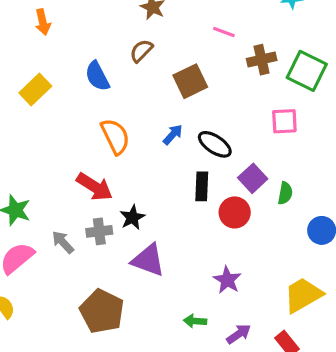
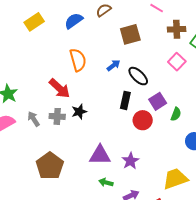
blue semicircle: (97, 76) -> (74, 21), turned 72
pink square: (284, 121) -> (177, 62), moved, turned 36
purple triangle: (148, 260) -> (100, 155), moved, turned -30

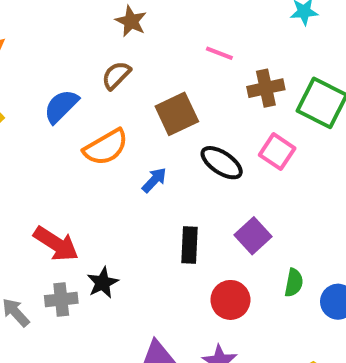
orange semicircle: (78, 60) -> (106, 147), moved, turned 85
black ellipse: (138, 76) -> (222, 163), moved
green semicircle: (176, 114) -> (294, 283), moved
red circle: (143, 120) -> (230, 300), moved

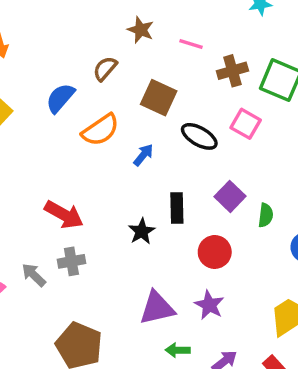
brown star: (131, 21) -> (141, 30), moved
brown square: (177, 114) -> (159, 98), turned -36
black star: (103, 283) -> (142, 231), moved
green semicircle: (294, 283) -> (266, 215), moved

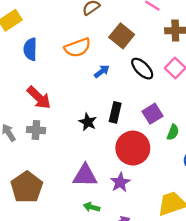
blue semicircle: (60, 98) -> (30, 49), moved, turned -55
black star: (142, 231) -> (88, 122), turned -30
red circle: (215, 252) -> (133, 148), size x1.5

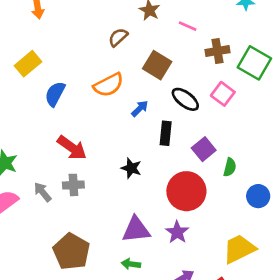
blue semicircle: (30, 49) -> (55, 94), turned 35
black rectangle: (115, 112) -> (166, 133), moved
green arrow: (92, 207) -> (131, 264), moved

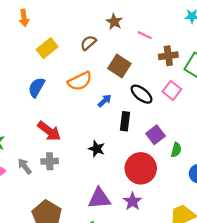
yellow rectangle: (28, 64) -> (47, 48), moved

